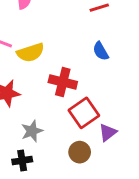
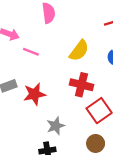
yellow semicircle: (31, 53) -> (79, 51), moved, turned -35

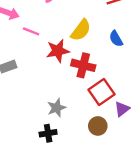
red star: (34, 94) -> (58, 51), moved

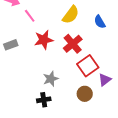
pink line: (31, 31) -> (30, 16), turned 32
red star: (58, 51) -> (44, 40), moved
red cross: (83, 65) -> (73, 44), turned 36

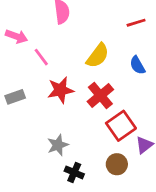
gray star: (51, 79) -> (58, 145), moved
black cross: (44, 100) -> (74, 172), moved, turned 32

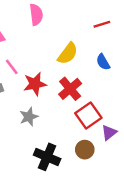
pink line: (41, 57) -> (12, 67), moved
gray star: (58, 145) -> (29, 117), moved
black cross: (74, 172) -> (47, 157), size x1.5

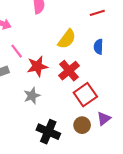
blue semicircle: (103, 62) -> (98, 47), turned 32
purple triangle: (109, 133) -> (104, 119), moved

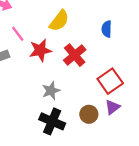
yellow semicircle: (67, 39) -> (59, 21), moved
red square: (85, 95) -> (110, 81), moved
gray star: (32, 96) -> (51, 91), moved

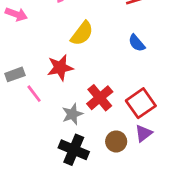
blue semicircle: (107, 29) -> (137, 43), turned -42
pink line: (18, 34) -> (34, 94), moved
red cross: (75, 55) -> (100, 98), moved

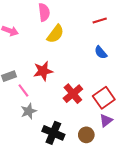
yellow semicircle: (82, 33) -> (55, 34), moved
gray star: (72, 114) -> (29, 111), moved
brown circle: (116, 141) -> (86, 135), moved

